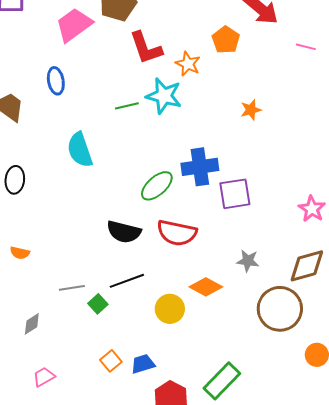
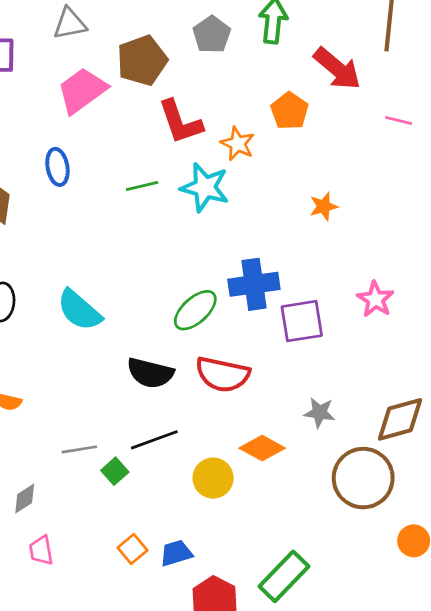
green line: (127, 106) -> (142, 186), moved
cyan semicircle: (80, 150) -> (79, 310), moved, turned -30
pink star: (312, 209) -> (375, 299), moved
pink trapezoid: (44, 377) -> (41, 550), moved, turned -70

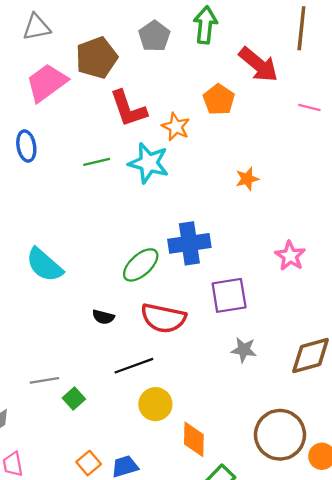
purple square: (302, 321) -> (229, 295), moved
black semicircle: (150, 373) -> (103, 317), size x0.6
black line: (154, 440) -> (134, 366), moved
orange diamond: (262, 448) -> (194, 439), moved, turned 63
brown circle: (363, 478) -> (280, 435), moved

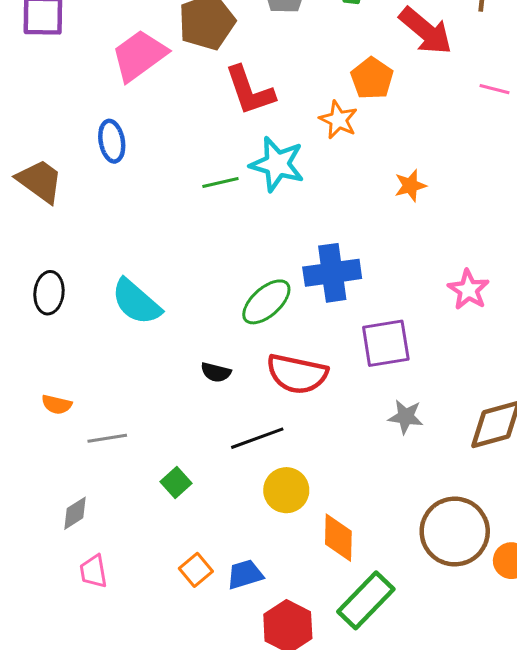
orange star: (176, 127) -> (338, 120), moved
green line: (97, 162) -> (220, 182), moved
gray line: (44, 380) -> (107, 438), moved

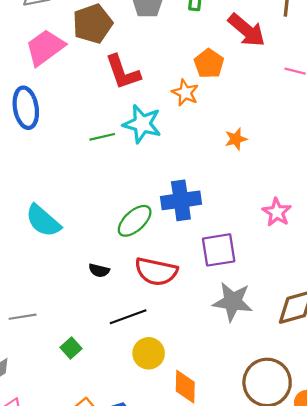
blue ellipse: (112, 141) -> (26, 108), size x1.4
gray star: (406, 417) -> (233, 302), size x1.6

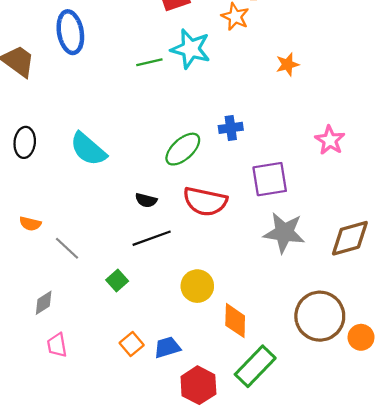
blue cross: (181, 200) -> (231, 128), size x0.6
gray line: (23, 317) -> (67, 248), turned 52
black line: (128, 317) -> (152, 238), moved

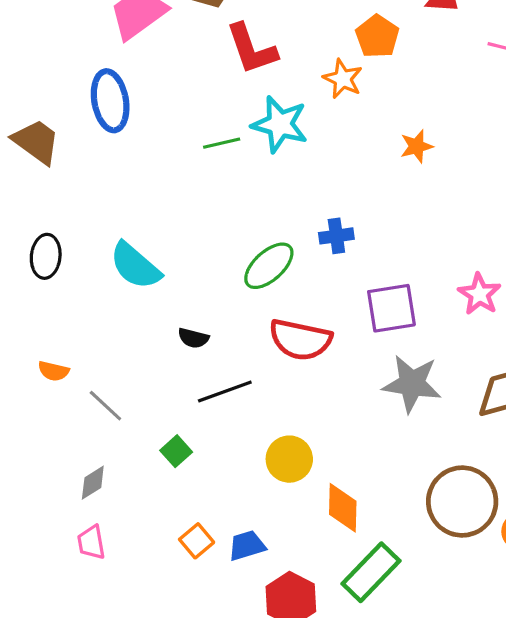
pink star: (330, 140) -> (479, 294), moved
black semicircle: (146, 200) -> (193, 338), moved
gray diamond: (44, 303) -> (93, 483), moved

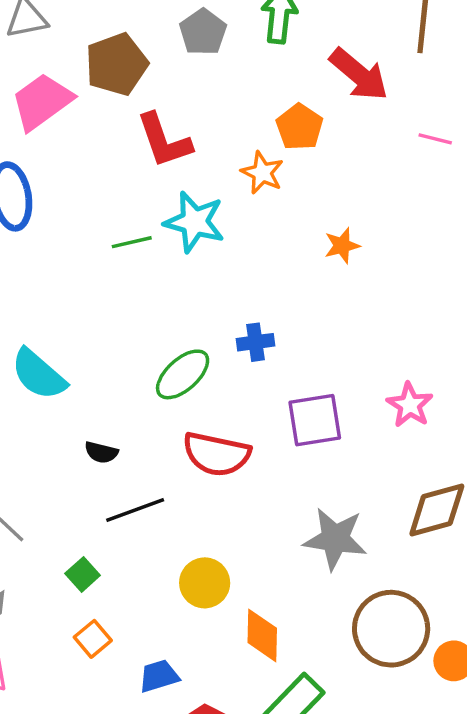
gray star: (412, 384) -> (335, 539), moved
orange square: (197, 541) -> (93, 639), moved

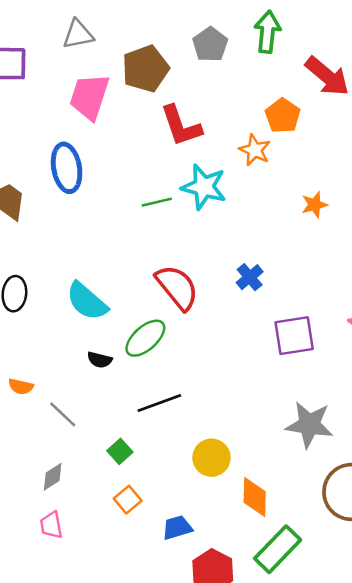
pink trapezoid: (42, 102) -> (89, 97), turned -36
blue cross: (255, 342) -> (250, 277), turned -32
green ellipse: (183, 374) -> (145, 338), moved
black semicircle: (101, 452) -> (100, 360), moved
red semicircle: (216, 454) -> (177, 287), moved, turned -141

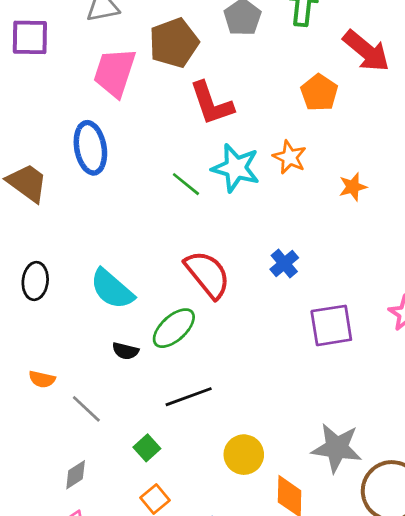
orange star: (255, 150) -> (290, 157), moved
green line: (157, 202) -> (186, 184), turned 52
gray star: (309, 425) -> (337, 448), moved

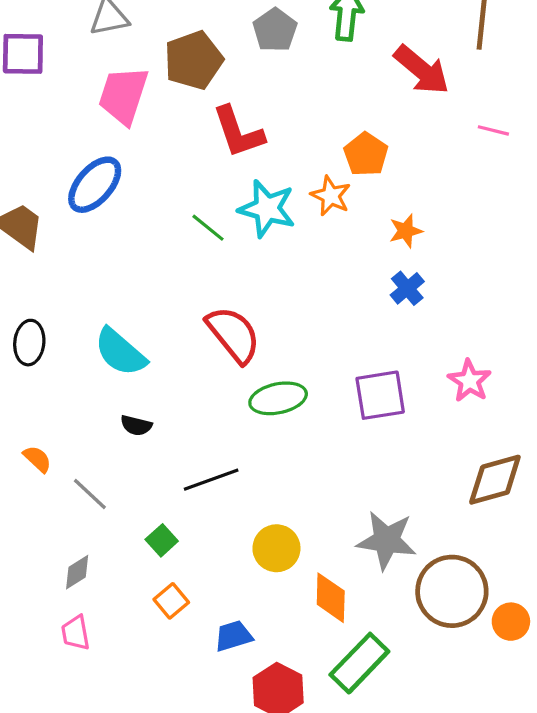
orange pentagon: (319, 93) -> (366, 154), moved
blue ellipse: (90, 148) -> (95, 185), turned 51
blue cross: (284, 264) -> (407, 288), moved
green ellipse: (174, 328) -> (278, 398), moved, turned 30
orange semicircle: (42, 379) -> (37, 459), turned -150

